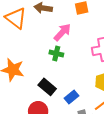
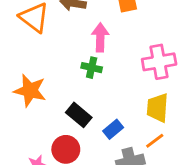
pink arrow: (62, 32) -> (100, 37), turned -42

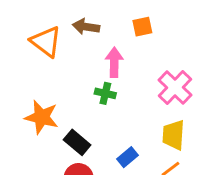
pink cross: (159, 62) -> (175, 87), turned -36
black rectangle: (79, 115) -> (77, 142), moved

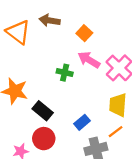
orange square: (142, 27) -> (84, 33), moved, turned -35
pink arrow: (114, 62) -> (89, 60), moved, turned -60

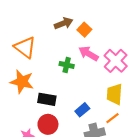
brown arrow: (50, 20) -> (64, 23), moved, turned 150
orange triangle: (18, 32) -> (25, 47), moved
black rectangle: (43, 111) -> (47, 99), turned -30

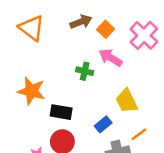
orange triangle: (25, 47) -> (31, 28), moved
pink cross: (116, 61) -> (144, 35), moved
yellow trapezoid: (115, 94) -> (127, 101), moved, turned -30

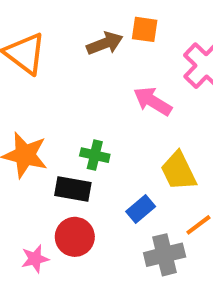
orange square: (106, 29) -> (145, 29), moved, turned -35
green cross: (85, 71) -> (95, 155), moved

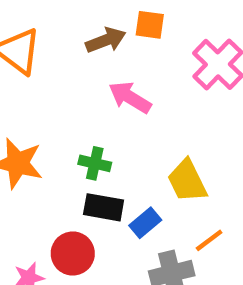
pink arrow: (153, 101) -> (130, 97), moved
black rectangle: (73, 189) -> (104, 207), moved

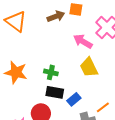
pink arrow: (130, 97) -> (83, 41), moved
yellow trapezoid: (187, 181) -> (89, 67), moved

